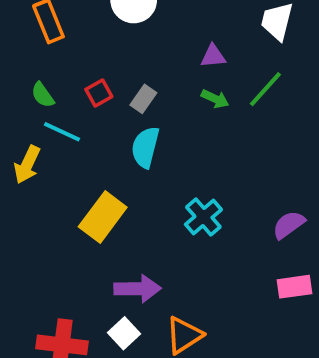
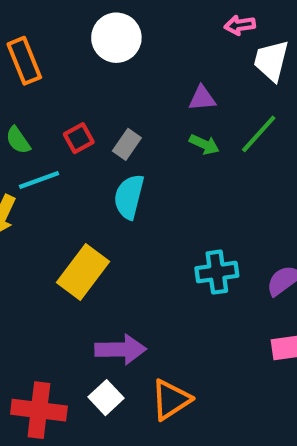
cyan line: (62, 132) -> (39, 180), turned -45
cyan cross: (203, 217) -> (217, 272), moved, turned 33

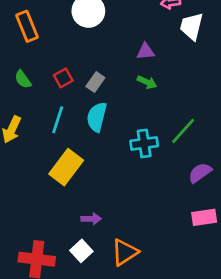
green line: (259, 134) -> (183, 131), moved
cyan line: (39, 180) -> (58, 120), moved, turned -52
cyan cross: (217, 272) -> (144, 143), moved
purple arrow: (121, 349) -> (91, 219), size x0.6

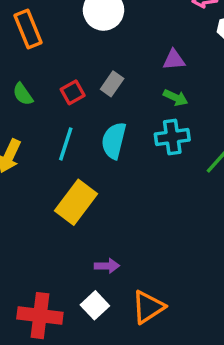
gray rectangle: (95, 82) -> (112, 84), moved
cyan cross: (144, 143) -> (172, 137), moved

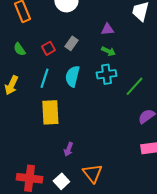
yellow rectangle: (76, 202) -> (50, 112), turned -40
purple arrow: (107, 266) -> (68, 149), turned 112
white square: (95, 305) -> (61, 181), moved
orange triangle: (148, 307) -> (92, 173), turned -35

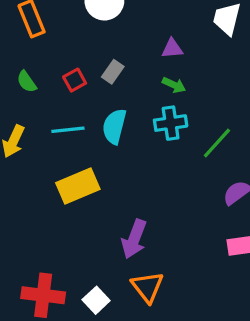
cyan line: (44, 78) -> (68, 130), turned 66
yellow rectangle: (50, 112) -> (78, 186), turned 70
purple arrow: (68, 149) -> (134, 239), moved, size x1.6

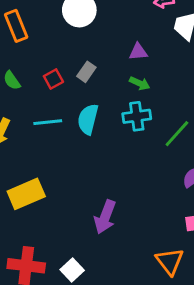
yellow rectangle: (78, 186) -> (26, 194), moved
orange triangle: (147, 287) -> (170, 261), moved

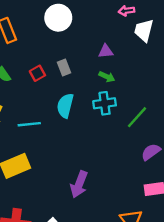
gray rectangle: (86, 72) -> (64, 67), turned -56
cyan line: (48, 122) -> (29, 124), moved

